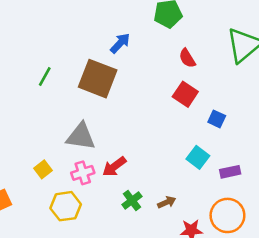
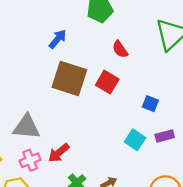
brown square: (98, 79) -> (69, 79), moved
red square: (185, 94) -> (107, 82), moved
purple rectangle: (230, 172) -> (165, 136), moved

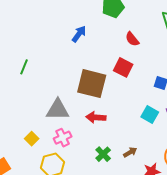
brown square: (69, 79) -> (92, 84), moved
red arrow: (59, 153) -> (96, 117), moved, turned 48

